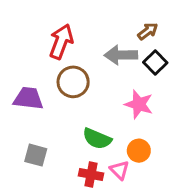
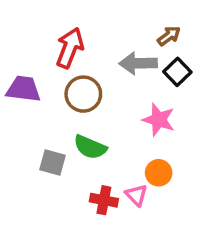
purple trapezoid: (28, 98) -> (23, 89), moved
green semicircle: (97, 139) -> (90, 147), moved
gray square: (36, 155) -> (53, 163), moved

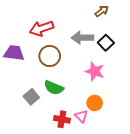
brown arrow: (169, 36) -> (102, 11), moved
red arrow: (70, 48) -> (42, 28), turned -130
gray square: (53, 163) -> (31, 97), turned 35

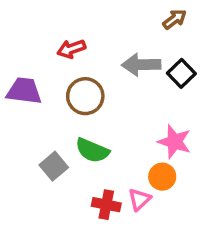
red arrow: (42, 28) -> (71, 49), size x0.7
pink star: (95, 71) -> (174, 142), moved
pink triangle: (81, 116) -> (139, 199), turned 32

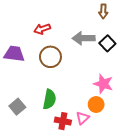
brown arrow: (174, 19) -> (103, 11), turned 128
green semicircle: (92, 150) -> (49, 99), moved, turned -102
gray square: (54, 166) -> (17, 107), moved

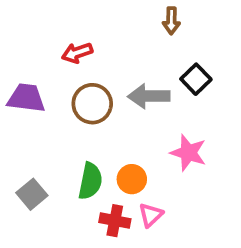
brown arrow: (103, 11) -> (171, 21), moved
gray arrow: (84, 38) -> (149, 96), moved
orange circle: (96, 105) -> (132, 179), moved

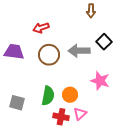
gray square: (32, 194) -> (17, 103), turned -35

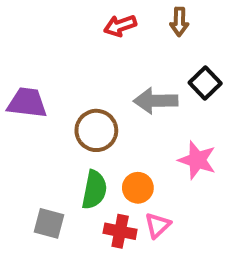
red arrow: (41, 28) -> (120, 26), moved
brown circle: (49, 55) -> (96, 130), moved
gray square: (17, 103) -> (49, 223), moved

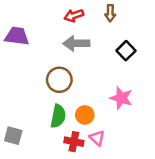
gray arrow: (156, 101) -> (76, 43), moved
purple trapezoid: (27, 103) -> (17, 36), moved
gray square: (49, 223) -> (13, 136), moved
pink triangle: (158, 225) -> (97, 138), turned -35

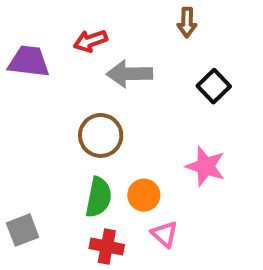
red arrow: (74, 16) -> (90, 41), moved
gray square: (13, 136) -> (23, 230), turned -36
red cross: (74, 142) -> (107, 246), moved

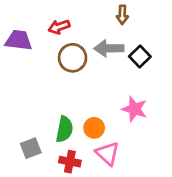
gray arrow: (129, 74) -> (109, 48), moved
brown circle: (101, 135) -> (73, 58), moved
gray square: (23, 230) -> (31, 148), moved
pink triangle: (164, 234) -> (108, 153), size x1.4

